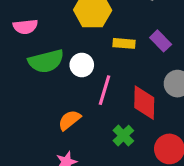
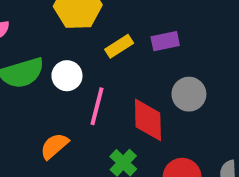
purple rectangle: (161, 41) -> (165, 41), turned -55
yellow rectangle: (124, 43) -> (119, 46), turned -35

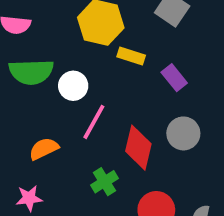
purple rectangle: (165, 41) -> (174, 78), turned 48
yellow rectangle: (119, 46) -> (131, 56), moved, turned 36

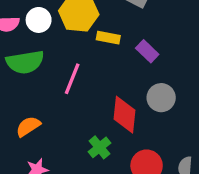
white circle: (73, 86) -> (39, 20), moved
pink line: (94, 122) -> (72, 79), moved
orange semicircle: (44, 149) -> (28, 126), moved

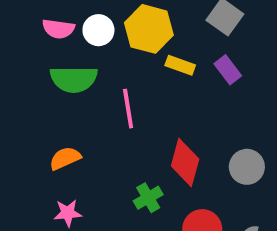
purple rectangle: (147, 51) -> (228, 70), moved
pink line: (72, 79) -> (128, 109), turned -40
gray circle: (161, 98) -> (247, 167), moved

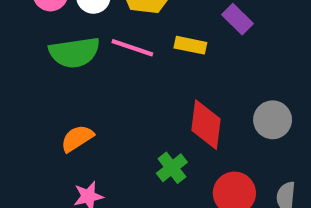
yellow rectangle: (180, 65) -> (190, 45), moved
pink line: (128, 109) -> (132, 48), moved, turned -54

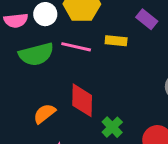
red diamond: (206, 125) -> (82, 100), moved

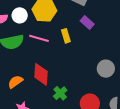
yellow rectangle: (116, 41) -> (66, 36), turned 64

